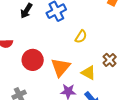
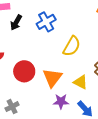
yellow semicircle: (81, 37) -> (72, 46), size x1.5

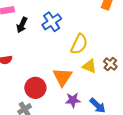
red circle: (24, 71) -> (35, 88), moved
yellow triangle: (80, 82) -> (89, 66), moved

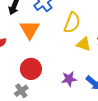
orange triangle: (62, 77) -> (30, 30), moved

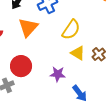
purple star: (69, 79) -> (58, 74), moved

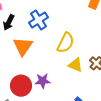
purple star: (58, 74) -> (43, 81), moved

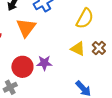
yellow semicircle: (66, 43) -> (85, 18), moved

